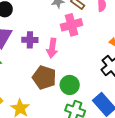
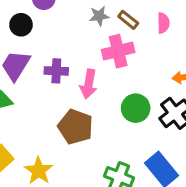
green circle: (70, 85) -> (136, 108), moved

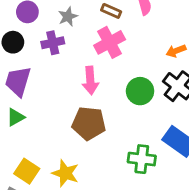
gray star: (99, 16) -> (68, 17), moved
purple cross: (56, 71) -> (53, 43), moved

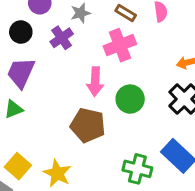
purple cross: (53, 43) -> (62, 38), turned -30
green circle: (140, 91) -> (130, 99), moved

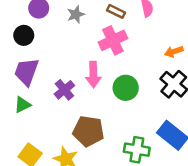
purple cross: (62, 38) -> (64, 90), moved
brown pentagon: (88, 125) -> (88, 131), moved

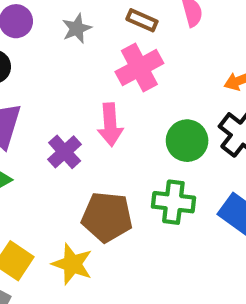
green circle: (126, 88) -> (187, 141), moved
green cross: (137, 150) -> (173, 202), moved

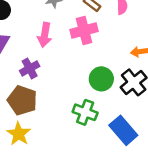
pink arrow: (110, 125) -> (45, 35), moved
brown pentagon: (107, 217) -> (22, 100), moved

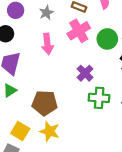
purple cross: (30, 68) -> (85, 73), moved
green circle: (101, 79) -> (107, 39), moved

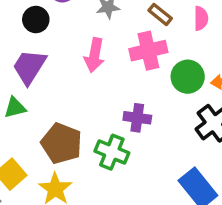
purple cross: (85, 73) -> (137, 118), turned 35
green cross: (99, 98) -> (112, 152), moved

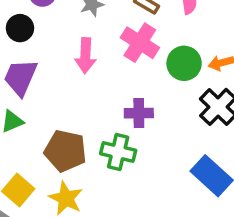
pink cross: (148, 51) -> (140, 43), turned -36

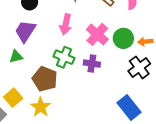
pink cross: (140, 43) -> (97, 34), moved
green cross: (118, 152) -> (64, 57), moved

